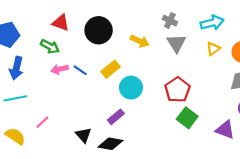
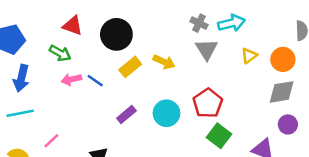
cyan arrow: (212, 23) -> (232, 23), moved
yellow arrow: (140, 41) -> (164, 62), moved
yellow rectangle: (110, 69) -> (130, 67), moved
cyan circle: (131, 88) -> (166, 113), moved
purple rectangle: (116, 117) -> (126, 114), moved

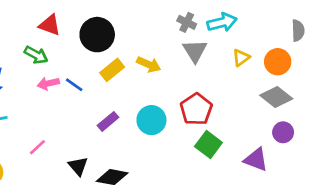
gray diamond: (282, 92) -> (276, 97), turned 48
pink line: (51, 141) -> (37, 147), moved

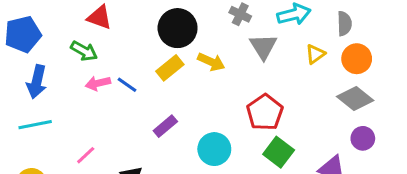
gray cross: (187, 22) -> (240, 14), moved
gray semicircle: (298, 31) -> (344, 24), moved
black circle: (97, 35) -> (178, 28), moved
cyan circle: (151, 120) -> (214, 149), moved

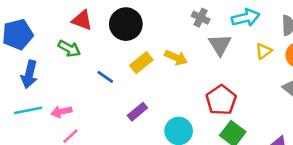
black circle: (178, 28) -> (126, 24), moved
pink arrow: (98, 83) -> (61, 112), moved

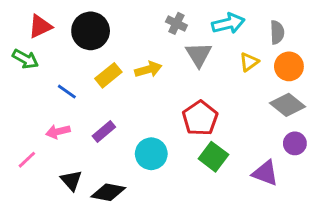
red triangle: (82, 20) -> (40, 26), turned -45
yellow arrow: (176, 58) -> (148, 69), turned -40
pink arrow: (61, 112) -> (58, 132), moved

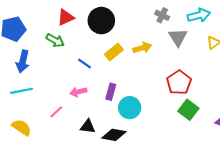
purple rectangle: (104, 132) -> (111, 92), turned -35
cyan circle: (151, 154) -> (130, 108), moved
black triangle: (71, 180) -> (88, 126), turned -42

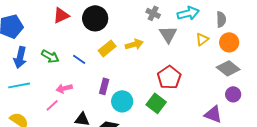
green arrow: (55, 40) -> (50, 56), moved
pink arrow: (78, 92) -> (64, 88), moved
green square: (188, 110) -> (156, 103), moved

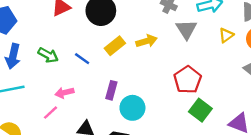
green square: (156, 103) -> (200, 110), moved

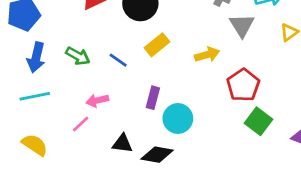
yellow arrow: (147, 41) -> (207, 55), moved

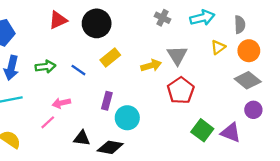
gray triangle: (242, 25) -> (177, 55), moved
green arrow: (78, 56) -> (45, 67), turned -36
green square: (258, 121) -> (202, 130), moved

